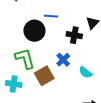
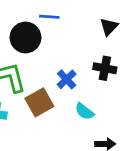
black cross: (74, 35) -> (105, 68), moved
cyan semicircle: (85, 72) -> (84, 111), moved

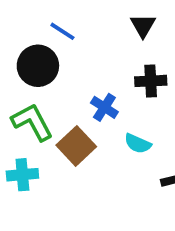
blue line: (49, 17) -> (62, 31), turned 42

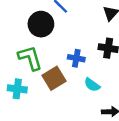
blue cross: (104, 107) -> (76, 58), turned -35

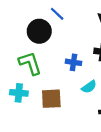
brown square: (54, 78) -> (51, 99), moved, turned 30
cyan semicircle: (92, 85) -> (89, 87), turned -70

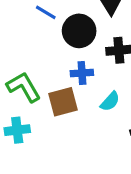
black circle: (39, 31) -> (79, 31), moved
brown square: (51, 99) -> (63, 102), moved

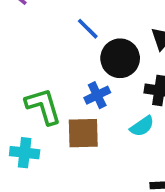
blue cross: (82, 73) -> (97, 95), moved, turned -35
cyan semicircle: (110, 101) -> (142, 126), moved

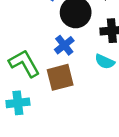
cyan semicircle: (142, 126) -> (105, 62), turned 72

